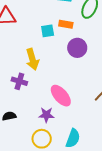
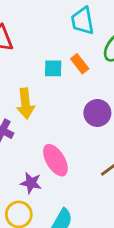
orange rectangle: (66, 24) -> (80, 64), turned 32
purple circle: (77, 48) -> (97, 113), moved

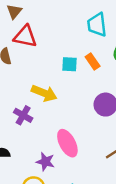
yellow arrow: (25, 104) -> (44, 93), turned -65

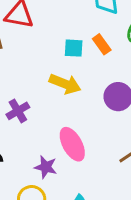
yellow arrow: (44, 93) -> (65, 84), moved
purple cross: (23, 115) -> (18, 111), turned 30

